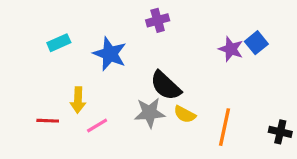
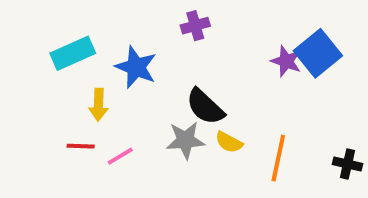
cyan rectangle: (59, 43) -> (73, 53), size x1.5
blue square: (256, 43) -> (318, 53), size x1.6
yellow arrow: (78, 100) -> (98, 105), moved
red line: (48, 121) -> (81, 146), moved

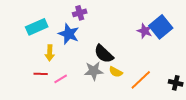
purple cross: (195, 26) -> (80, 13), moved
orange line: (278, 158) -> (141, 80), turned 35

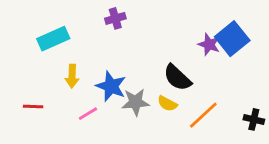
blue star: (69, 34) -> (111, 86), moved
black semicircle: (104, 54) -> (177, 78), moved
red line: (41, 74) -> (33, 106), moved

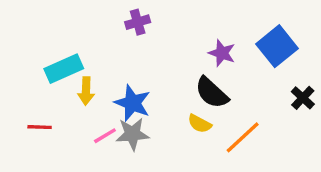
cyan rectangle: (53, 39) -> (64, 69), moved
purple star: (209, 44) -> (222, 53), moved
gray star: (136, 102) -> (132, 134), moved
black cross: (254, 119) -> (303, 98), moved, turned 30

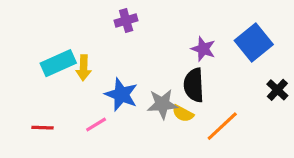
yellow arrow: (86, 91) -> (83, 68), moved
black semicircle: (212, 93) -> (194, 85), turned 44
red line: (40, 127) -> (43, 128), moved
gray star: (132, 134) -> (162, 104), moved

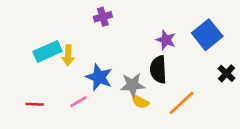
yellow semicircle: (183, 113) -> (140, 102), moved

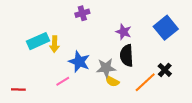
purple star: (166, 40) -> (124, 32), moved
black cross: (227, 73) -> (165, 70), moved
red line: (35, 104) -> (18, 90), moved

